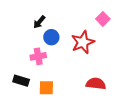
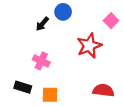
blue circle: (51, 37) -> (63, 12), moved
pink cross: (38, 56) -> (41, 61), turned 35

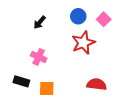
blue circle: (63, 12) -> (78, 16), moved

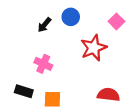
blue circle: (78, 16) -> (71, 17), moved

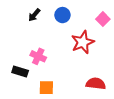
black arrow: (44, 25) -> (34, 15), moved
black rectangle: (24, 91) -> (20, 71), moved

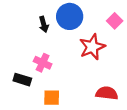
black arrow: (34, 15) -> (44, 24), moved, turned -56
blue circle: (62, 15) -> (70, 16), size x1.5

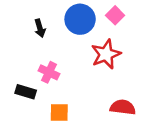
pink square: (115, 21) -> (115, 15), moved
black arrow: (44, 24) -> (40, 28), moved

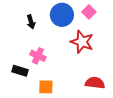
red star: (106, 54) -> (82, 42), turned -30

